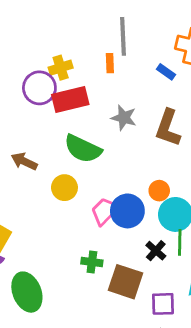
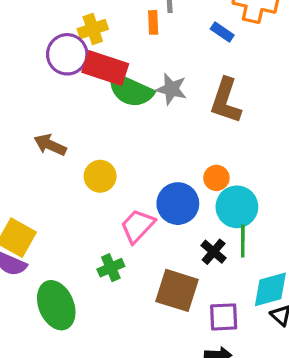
red rectangle: (70, 100) -> (105, 68), turned 33
green semicircle: (83, 149) -> (130, 90), moved
pink trapezoid: (105, 211) -> (138, 226), moved
green cross: (92, 262) -> (111, 268), moved, turned -30

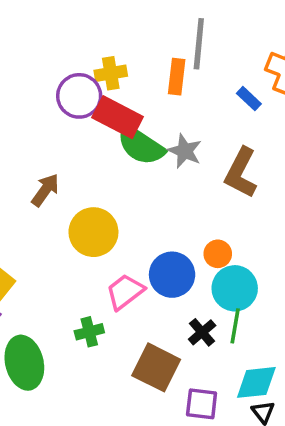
orange rectangle: (153, 22) -> (177, 77), size x1.4
brown arrow: (50, 145) -> (45, 190), turned 92
yellow circle: (100, 176) -> (93, 232), size x1.4

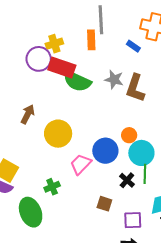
gray star: (185, 151) -> (114, 79), moved
green cross: (89, 332) -> (52, 187), moved
brown square: (156, 367) -> (104, 204), size x0.6

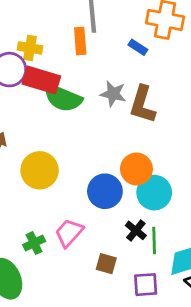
yellow cross: (54, 44) -> (30, 48), turned 30
orange circle: (129, 135) -> (136, 169), size x1.5
pink trapezoid: (81, 164) -> (69, 233), moved
green line: (145, 174) -> (154, 240), moved

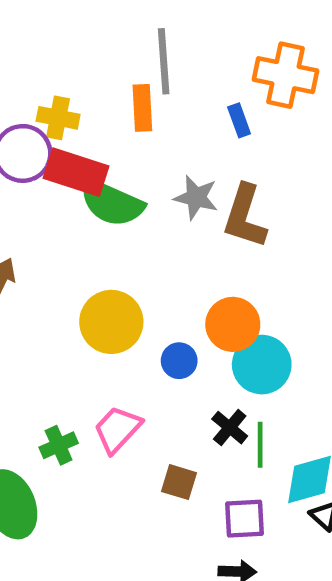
blue rectangle: (138, 47) -> (239, 120), turned 36
yellow circle: (40, 170) -> (111, 322), moved
blue circle: (105, 191) -> (179, 361), size x0.6

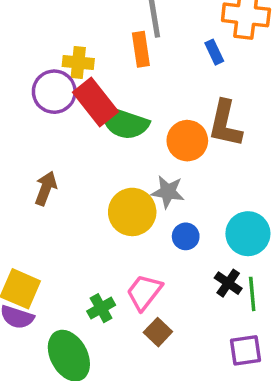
red rectangle: (76, 172) -> (95, 102), turned 39
gray star: (196, 197) -> (168, 192), moved
orange circle: (233, 324) -> (187, 141), moved
brown square: (179, 482) -> (158, 332), moved, turned 32

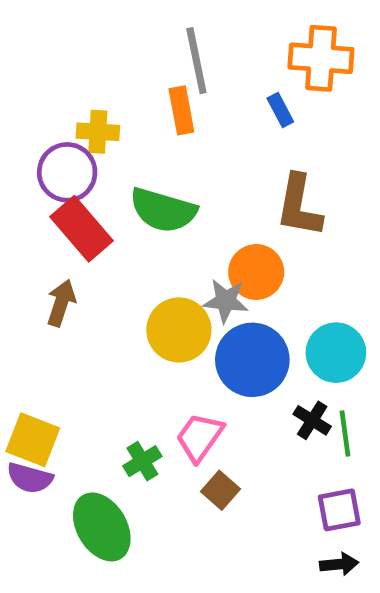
red rectangle: (95, 102) -> (81, 229), moved
orange circle: (187, 141) -> (256, 272), moved
blue circle: (186, 236) -> (252, 360), size x2.0

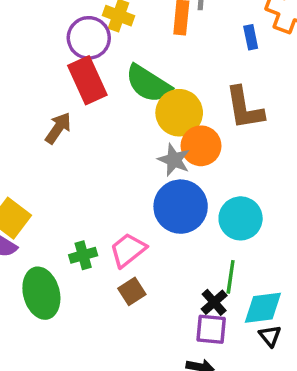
brown L-shape: (299, 206) -> (244, 108), turned -36
yellow circle: (179, 330) -> (179, 113), moved
black cross: (312, 420) -> (214, 302), moved

